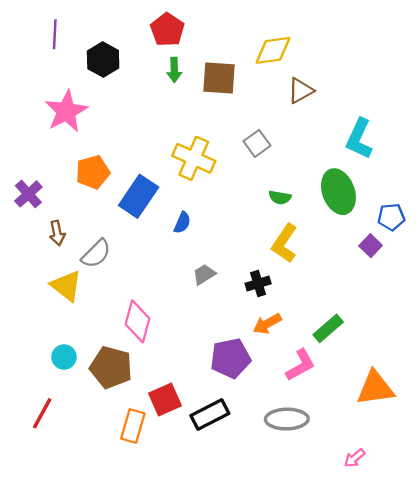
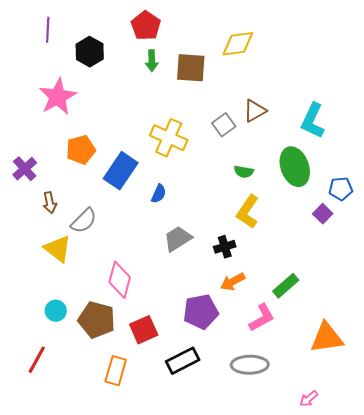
brown triangle: (301, 91) -> (255, 111), moved
gray trapezoid: (204, 274) -> (178, 239), size x1.4
red square: (165, 400) -> (144, 330), moved

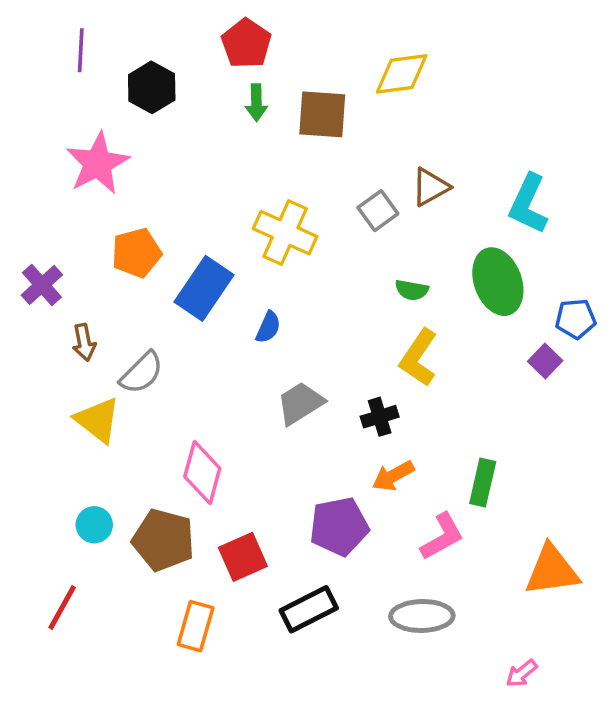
green rectangle: (286, 286) -> (483, 483), turned -36

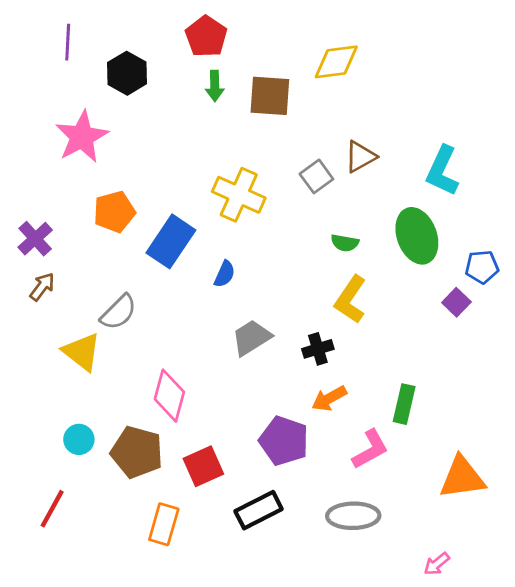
brown arrow: (84, 342) -> (42, 287), moved, turned -132
purple pentagon: (339, 526) -> (284, 441), turned 30

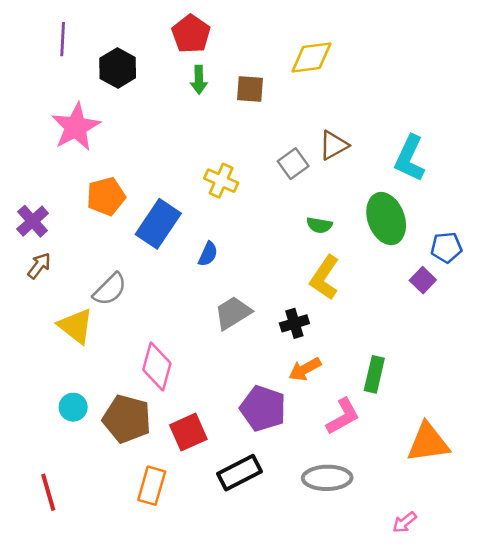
brown square: (270, 96) -> (250, 89), size x0.7
yellow cross: (239, 195) -> (221, 181), size x0.7
red line: (52, 509) -> (48, 492), moved, turned -45

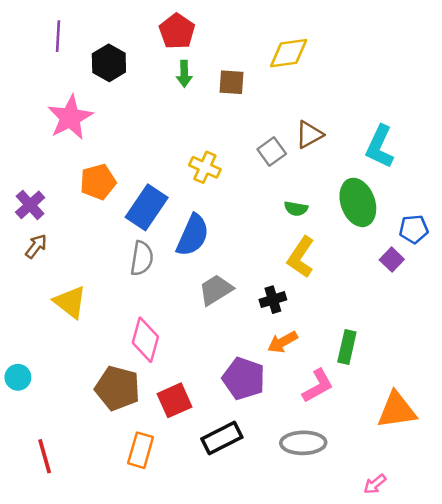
blue semicircle: (208, 254) -> (193, 235), size x1.8
gray semicircle: (110, 289) -> (142, 258), moved, turned -36
cyan circle: (73, 407) -> (18, 377), moved

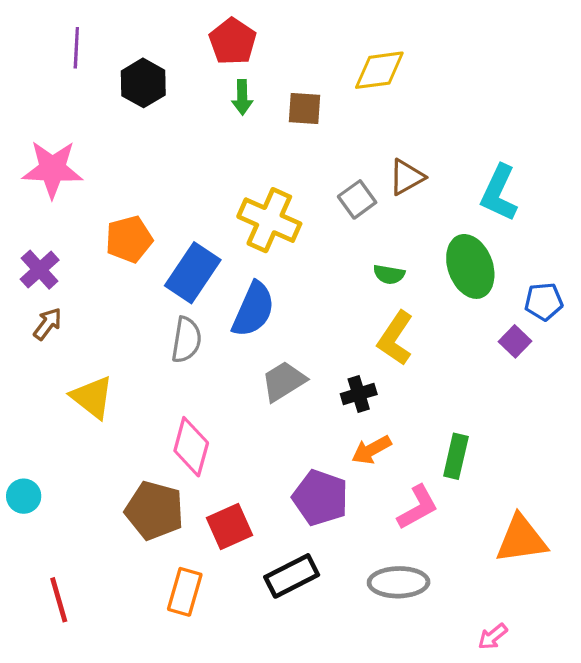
pink star: (70, 117) -> (52, 169), moved, turned 30
yellow cross: (205, 167) -> (269, 220), size x1.5

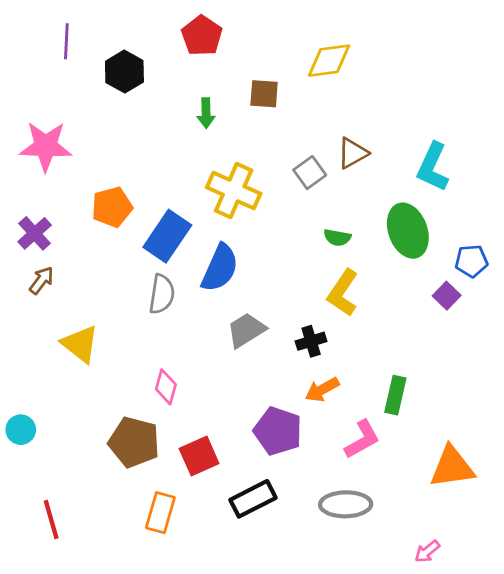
green arrow: (242, 97) -> (206, 113), moved
pink diamond: (191, 447) -> (166, 387), size x0.7

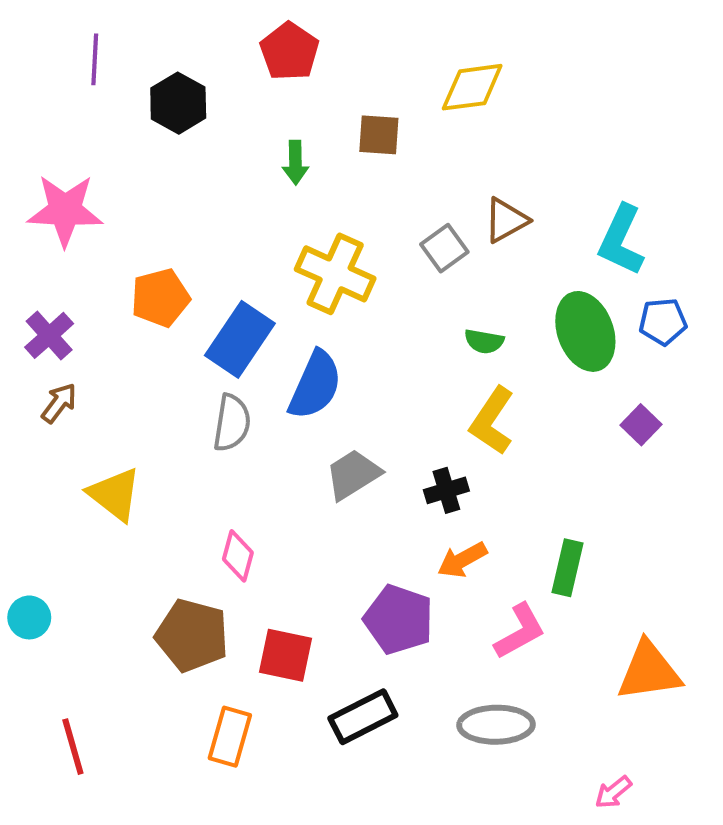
blue pentagon: (471, 261) -> (663, 322), moved
red square: (199, 456) -> (285, 655), turned 36

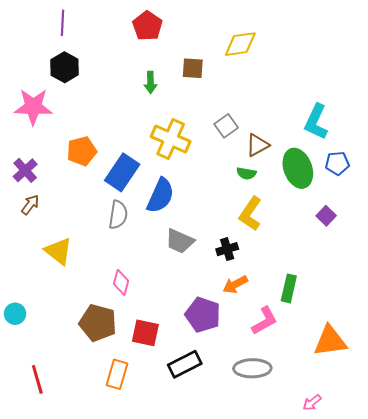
purple line: (95, 59) -> (63, 23), moved
black hexagon: (178, 103) -> (65, 67), moved
brown triangle: (506, 220) -> (257, 145), moved
gray trapezoid: (353, 474) -> (180, 241), turned -124

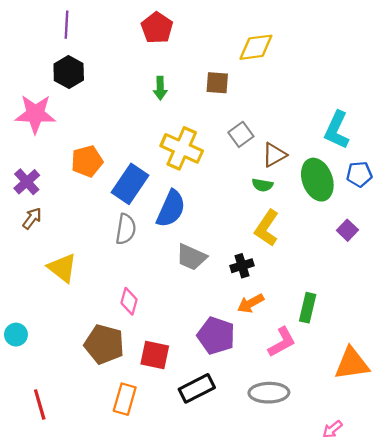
brown square: (193, 68) -> (217, 83), moved

